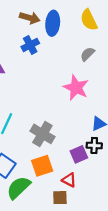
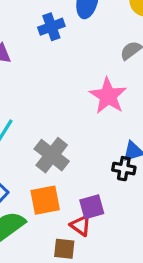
black cross: (94, 146) -> (124, 169), moved
purple square: (79, 154) -> (92, 207), moved

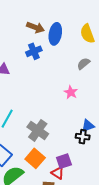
pink star: (108, 96) -> (71, 92), size x0.6
orange square: (45, 200) -> (35, 158), turned -36

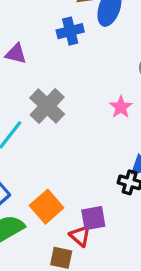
gray cross: (38, 130) -> (47, 106), moved

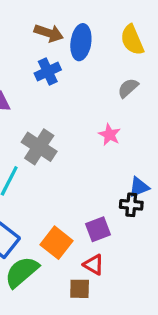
purple square: (93, 218) -> (98, 229), moved

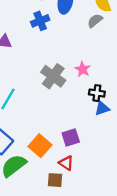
gray semicircle: (128, 88) -> (95, 21), moved
gray cross: (39, 147) -> (53, 76), moved
black cross: (131, 205) -> (97, 93), moved

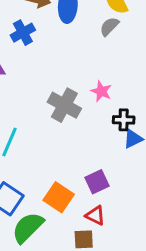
blue cross: (40, 21) -> (23, 33), moved

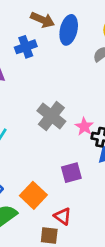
pink star: (101, 91) -> (84, 127), moved
purple square: (97, 182) -> (71, 173), moved

